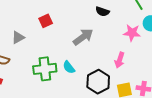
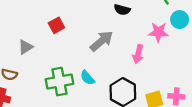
pink arrow: (120, 60) -> (138, 54), moved

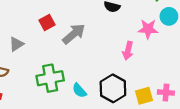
gray arrow: (102, 41) -> (74, 34), moved
cyan semicircle: (87, 78) -> (79, 91), moved

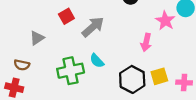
pink star: (148, 29) -> (165, 21), turned 30
cyan semicircle: (79, 91) -> (97, 61), moved
yellow square: (144, 96) -> (159, 76), moved

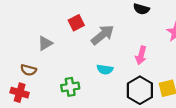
pink arrow: (146, 42) -> (141, 55), moved
cyan semicircle: (97, 61) -> (105, 69), turned -42
green cross: (71, 71) -> (70, 87), moved, size x0.7

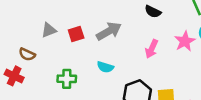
red square: (76, 23) -> (76, 34), moved
pink arrow: (141, 55) -> (152, 49), moved

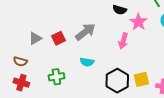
pink star: (185, 41) -> (138, 22), moved
red cross: (14, 76) -> (21, 83), moved

